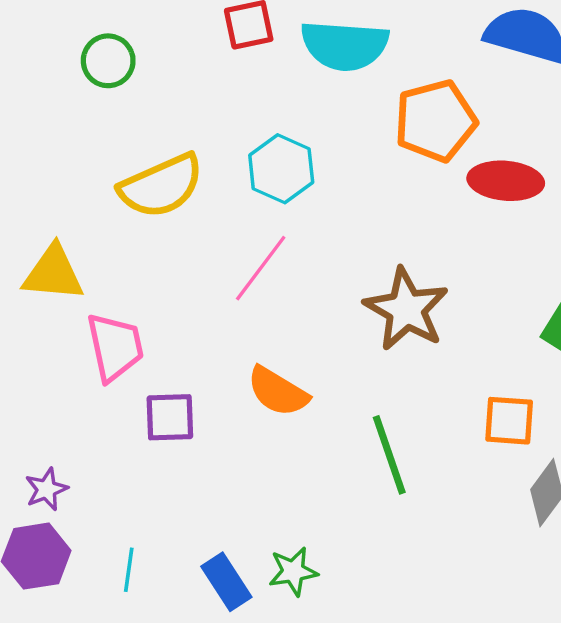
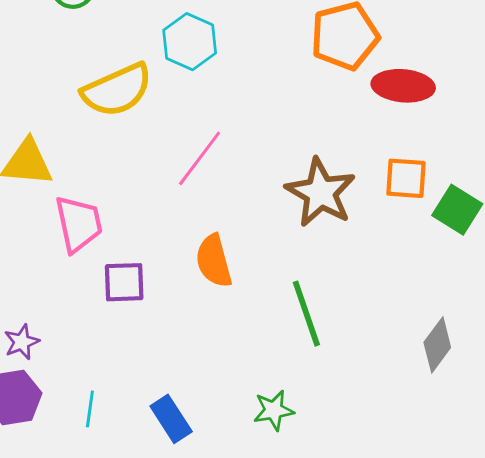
cyan hexagon: (281, 169) -> (190, 42), moved
orange semicircle: (278, 392) -> (214, 261), turned 44
orange square: (509, 421) -> (406, 178), moved
green star: (293, 571) -> (274, 410), moved

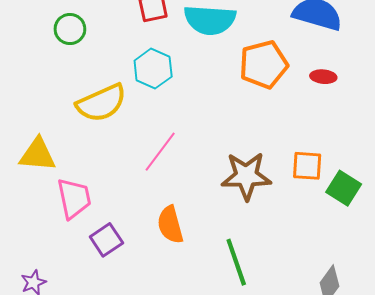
red ellipse: (403, 86) -> (323, 77), moved, size x0.6
brown star: (321, 193) -> (246, 176), turned -30
purple square: (124, 282) -> (106, 240), turned -32

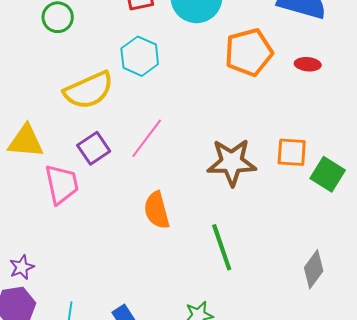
purple square: (106, 240) -> (94, 148), moved

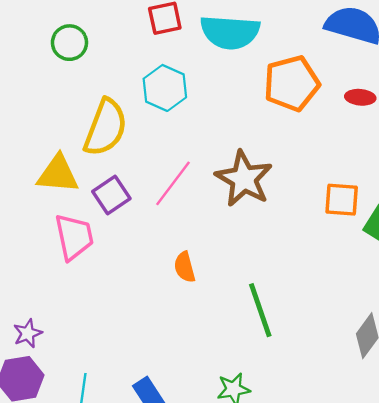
yellow semicircle: (89, 90) -> (106, 128), turned -45
yellow triangle: (26, 141) -> (58, 174), moved
brown star: (232, 162) -> (244, 179), moved, turned 30
orange semicircle: (157, 210) -> (185, 267), size x0.7

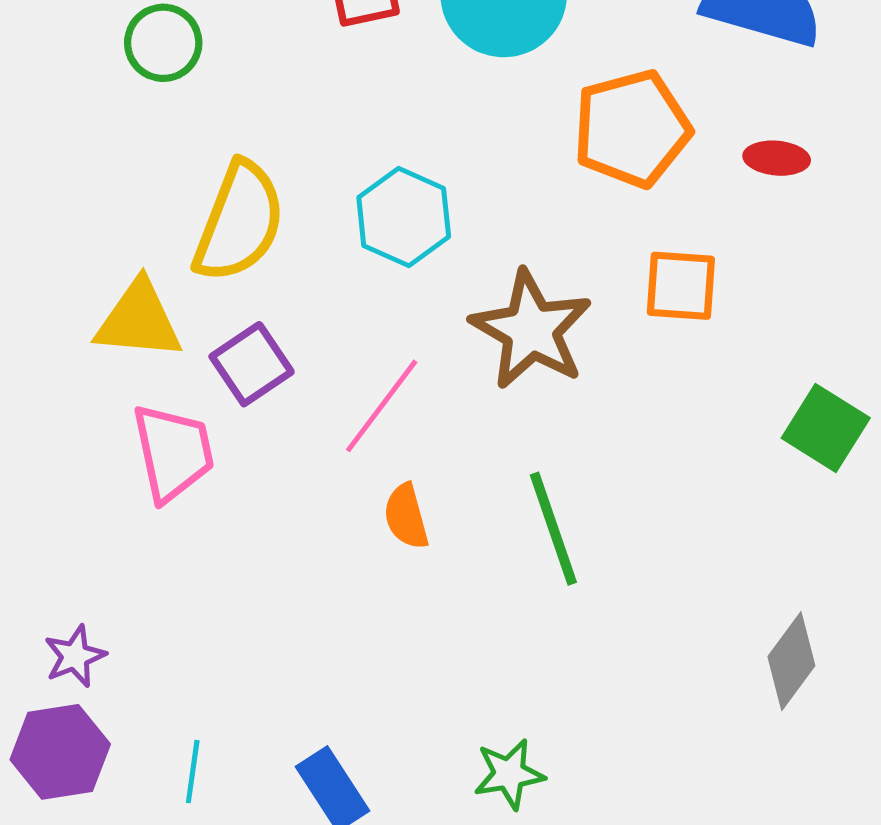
cyan hexagon: (165, 88) -> (404, 217), moved
pink line: (173, 183) -> (382, 406), moved
orange square: (342, 200) -> (681, 286), moved
green line: (260, 310) -> (553, 529), moved

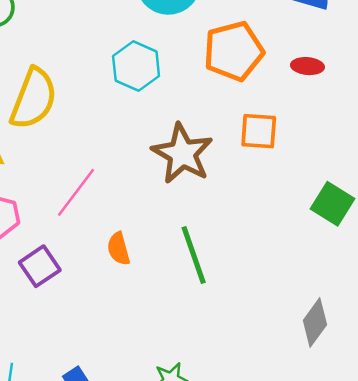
cyan hexagon: (404, 217) -> (136, 66), moved
purple square: (252, 364) -> (40, 266), moved
pink line: (382, 406) -> (76, 192), moved

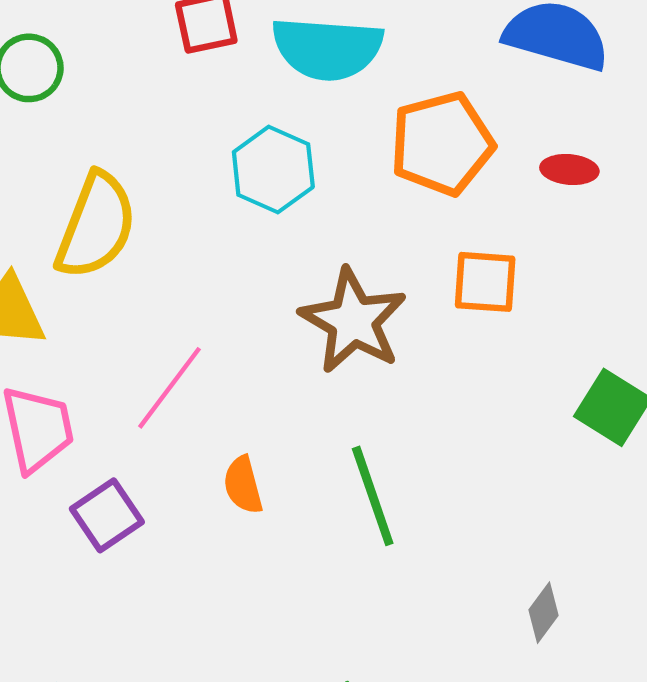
gray diamond: (315, 323) -> (543, 613), moved, size x0.7

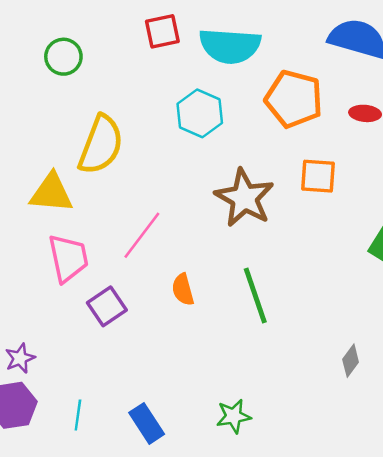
orange pentagon: (442, 144) -> (294, 99), turned 30

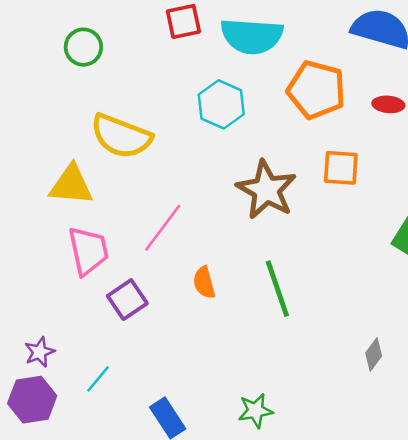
yellow semicircle: (101, 145) -> (121, 136), turned 90
cyan line: (78, 415) -> (98, 379), moved, turned 32

